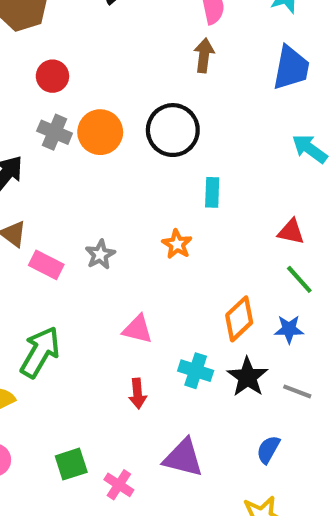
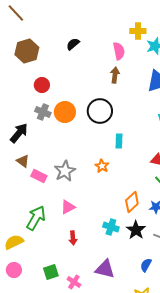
gray star: (100, 255) -> (65, 171), size x1.5
pink triangle: (138, 329) -> (68, 207), moved, turned -42
red arrow: (138, 394) -> (73, 238), moved

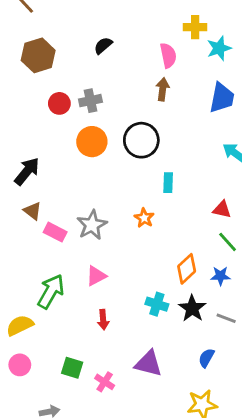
gray cross: (43, 112) -> (90, 101), moved, turned -35
green square: (51, 272) -> (72, 368), turned 35

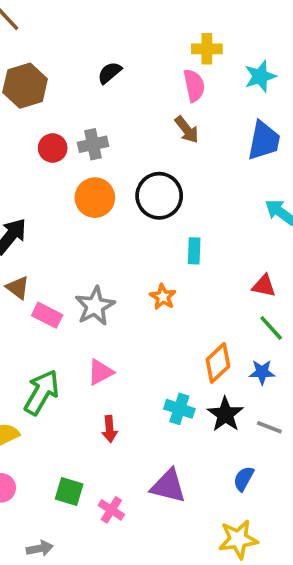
yellow cross: (195, 27) -> (207, 49), moved
brown arrow: (163, 89) -> (187, 130), turned 135

